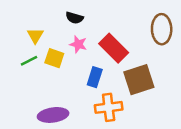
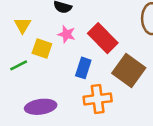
green line: (29, 61) -> (19, 65), moved
brown square: (139, 80) -> (129, 70), turned -36

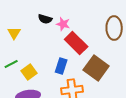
pink star: (67, 34) -> (63, 24), moved
yellow square: (42, 48) -> (29, 72), moved, turned 35

